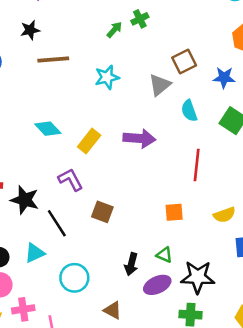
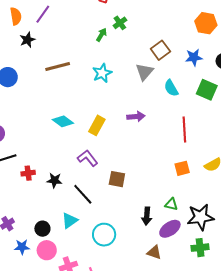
black star: (30, 30) -> (27, 40), moved
purple arrow: (139, 138) -> (136, 117), size x0.7
black star: (25, 200) -> (54, 180), size x0.7
orange square: (174, 212) -> (182, 168), moved
brown triangle: (113, 310) -> (154, 252), moved

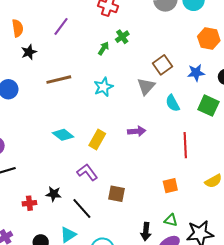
purple line: (43, 14) -> (61, 26), moved
orange square: (182, 168) -> (170, 186), moved
red cross: (28, 173) -> (29, 203), moved

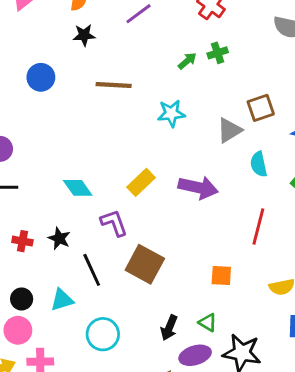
purple arrow: (137, 131) -> (198, 187), size x1.5
cyan diamond: (63, 135) -> (78, 188), moved
brown square: (117, 194) -> (145, 264), size x1.5

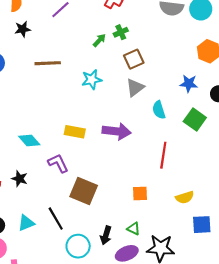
brown square: (261, 108) -> (134, 59), moved
yellow rectangle: (141, 182) -> (75, 132), turned 60
black line: (92, 270) -> (56, 219), moved
cyan circle: (103, 334) -> (78, 246), moved

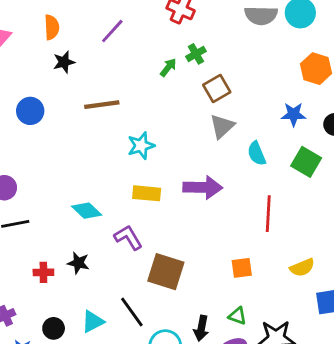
cyan star: (92, 80) -> (141, 146), moved

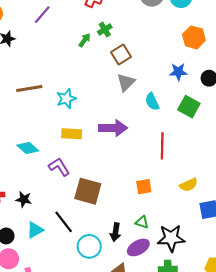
brown line: (102, 105) -> (29, 88), moved
black star: (78, 263) -> (24, 199), moved

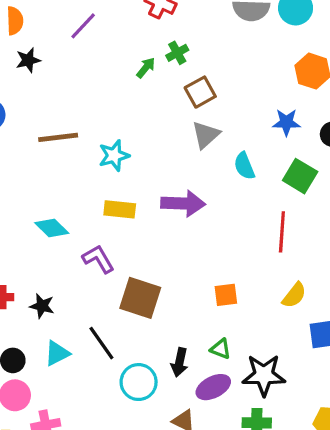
red line: (162, 146) -> (282, 232), moved
yellow semicircle: (189, 185) -> (294, 295), turned -30

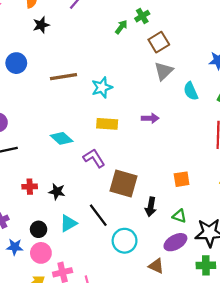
purple arrow: (183, 203) -> (150, 118), size x0.6
black arrow: (179, 362) -> (151, 207), moved

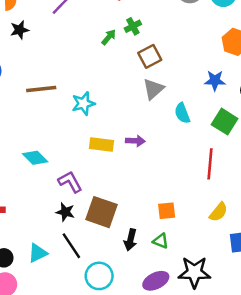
yellow rectangle: (107, 124) -> (102, 144), moved
black star: (57, 192) -> (65, 212), moved
green triangle: (179, 216) -> (161, 241), moved

